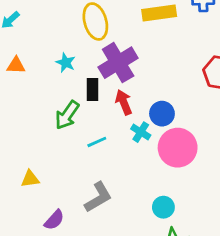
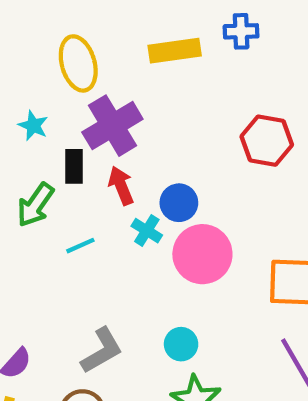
gray L-shape: (98, 197) -> (102, 351), moved

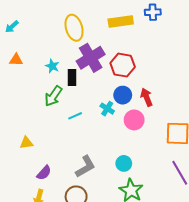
cyan star: (33, 126) -> (52, 66), moved
red hexagon: (267, 141) -> (123, 65), moved
red arrow: (121, 186) -> (147, 97), moved
pink circle: (202, 254) -> (134, 120), size x0.7

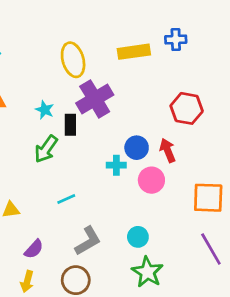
red hexagon: (123, 65) -> (187, 108), moved
cyan cross: (107, 109) -> (116, 165), turned -32
cyan line: (75, 116) -> (66, 199), moved

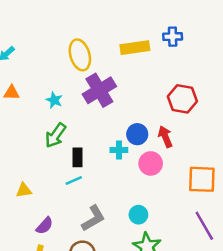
black rectangle: (70, 125) -> (77, 157), moved

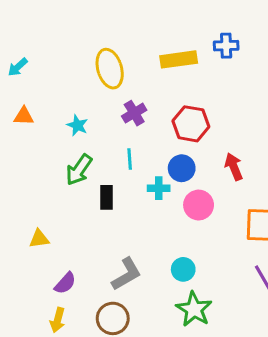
purple cross: (99, 90) -> (134, 113), size x0.6
red hexagon: (182, 99) -> (191, 124), moved
red arrow: (165, 137) -> (234, 167), moved
cyan line: (74, 181) -> (130, 159), moved, turned -70

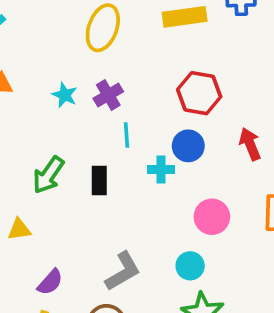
yellow ellipse: (110, 69) -> (103, 28), turned 36
purple cross: (134, 113) -> (108, 95), moved
green arrow: (79, 170) -> (48, 175), moved
pink circle: (199, 205) -> (212, 217), moved

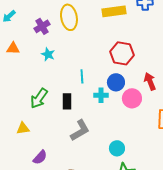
yellow ellipse: (103, 28) -> (69, 17), turned -30
purple cross: (108, 95) -> (42, 26), moved
pink circle: (212, 217) -> (132, 98), moved
gray L-shape: (123, 271) -> (80, 130), moved

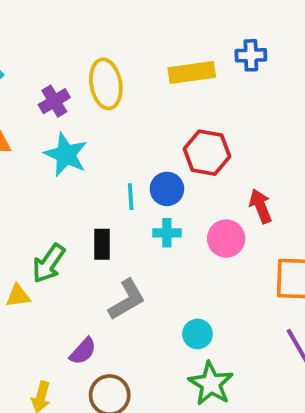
cyan star: (48, 54) -> (66, 155), size x1.6
blue circle: (116, 82) -> (167, 189), moved
green arrow: (39, 98) -> (49, 263), moved
purple semicircle: (40, 157) -> (83, 351), moved

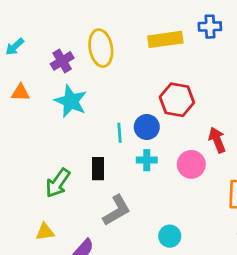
yellow triangle: (18, 296) -> (45, 232), moved

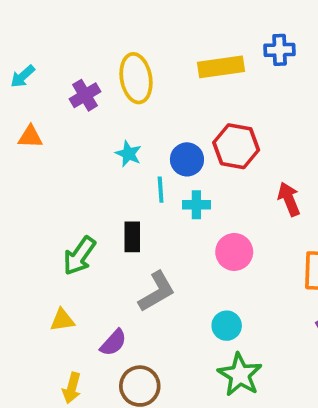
cyan star: (71, 101) -> (128, 154), moved, size x0.6
blue circle: (147, 127) -> (187, 159), moved
cyan cross: (147, 160) -> (196, 205), moved
pink circle: (191, 164) -> (234, 252), moved

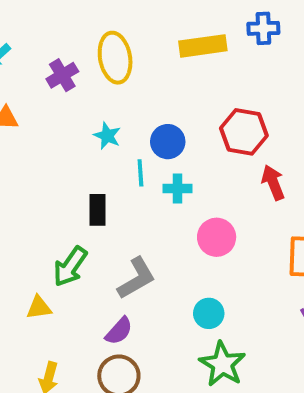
red hexagon: (236, 146) -> (244, 132), moved
black rectangle: (132, 237) -> (97, 210), moved
green arrow: (79, 256) -> (70, 267), moved
purple semicircle: (113, 343) -> (119, 331), moved

